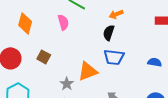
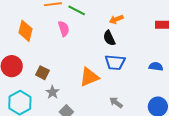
black semicircle: (109, 33) -> (109, 38), turned -42
brown square: (44, 57) -> (42, 73), moved
gray star: (67, 84) -> (52, 92), moved

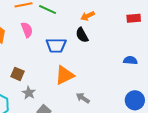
pink semicircle: (64, 29) -> (27, 30), moved
blue trapezoid: (115, 62) -> (56, 45), moved
gray arrow: (116, 102) -> (83, 98), moved

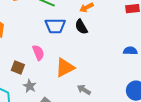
pink semicircle: (27, 30) -> (38, 53), moved
blue trapezoid: (56, 45) -> (55, 26), moved

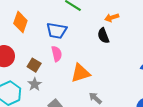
blue trapezoid: (55, 26) -> (57, 31), moved
gray star: (30, 86) -> (35, 84), moved

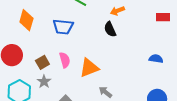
pink semicircle: (57, 54) -> (65, 60), moved
brown square: (34, 65) -> (42, 62), turned 32

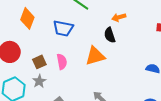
orange triangle: (89, 68) -> (95, 56), moved

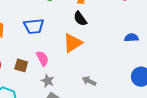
brown square: (39, 62) -> (21, 65), turned -32
gray star: (39, 81) -> (48, 81), moved

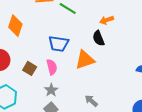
blue trapezoid: (34, 26) -> (59, 44), moved

